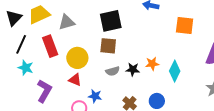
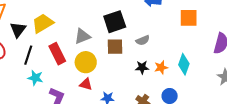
gray triangle: (67, 22) -> (82, 36), moved
orange star: (152, 64) -> (161, 67), moved
gray semicircle: (113, 71) -> (143, 40), moved

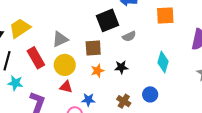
black square: (115, 22) -> (107, 20), moved
gray semicircle: (143, 40) -> (129, 36), moved
orange star: (161, 67) -> (97, 71), moved

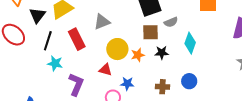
brown square: (93, 48) -> (151, 32), moved
cyan diamond: (163, 62) -> (190, 43), moved
yellow circle: (65, 65) -> (117, 49), moved
brown cross: (124, 101) -> (162, 87), turned -32

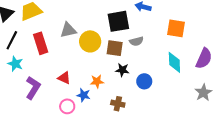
cyan diamond: (190, 43) -> (174, 62), moved, turned -30
yellow circle: (117, 49) -> (90, 41), moved
orange star: (138, 55) -> (97, 81), moved
blue circle: (189, 81) -> (144, 81), moved

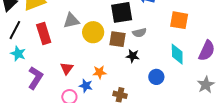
black star: (122, 70) -> (133, 56), moved
red triangle: (64, 78) -> (67, 68), turned 40
blue circle: (144, 81) -> (156, 77), moved

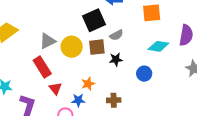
red rectangle: (44, 33) -> (42, 67), moved
cyan diamond: (177, 54) -> (158, 46), turned -65

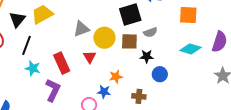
red rectangle: (42, 67) -> (62, 63), moved
blue circle: (144, 74) -> (160, 74), moved
red triangle: (55, 88) -> (90, 57), moved

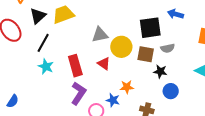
red triangle: (90, 57) -> (104, 64), turned -32
purple L-shape: (53, 90) -> (78, 93), moved

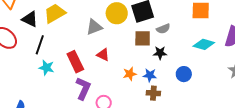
black triangle: (38, 16) -> (30, 19), turned -42
yellow circle: (121, 47) -> (117, 13), moved
blue circle: (171, 91) -> (184, 74), moved
blue star: (113, 100) -> (150, 75), moved

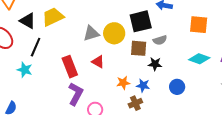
yellow circle: (117, 13) -> (114, 33), moved
cyan star: (46, 68) -> (25, 70), moved
brown cross: (153, 93) -> (135, 103), moved, turned -32

